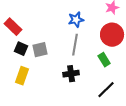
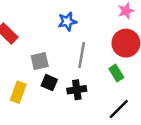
blue star: (76, 20) -> (67, 22), moved
black square: (21, 49) -> (49, 83), moved

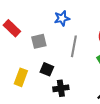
gray square: (40, 61) -> (39, 41), moved
black cross: (77, 90) -> (61, 88), moved

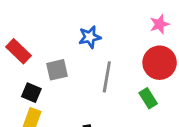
black square: (47, 69) -> (31, 93), moved

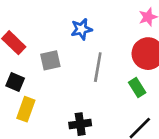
black square: (31, 93) -> (15, 82), moved

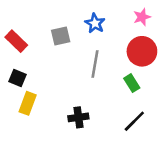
blue star: (82, 29) -> (95, 23), moved, turned -30
gray square: (50, 60) -> (61, 36), moved

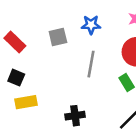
blue star: (95, 23) -> (91, 25), turned -30
yellow rectangle: (28, 103) -> (26, 102), turned 60

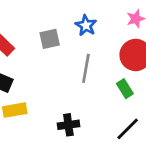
blue star: (91, 25) -> (86, 25), turned 30

